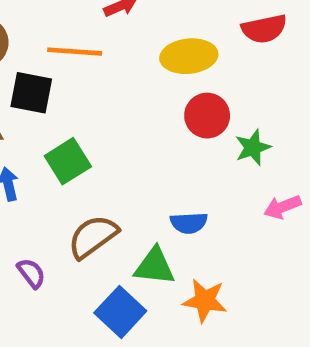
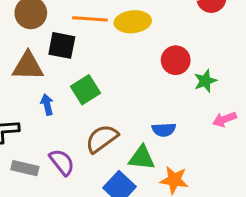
yellow ellipse: (189, 56) -> (133, 22), moved
purple semicircle: (31, 273) -> (62, 162), size x1.4

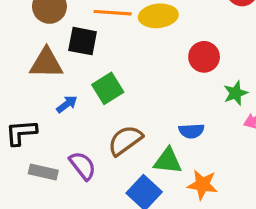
green star: (205, 81) -> (236, 93), moved
blue arrow: (47, 105) -> (67, 104), turned 66

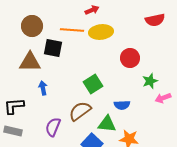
green square: (108, 88) -> (93, 84), moved
blue arrow: (67, 104) -> (43, 88), turned -64
purple semicircle: (83, 166) -> (53, 127), turned -120
gray rectangle: (43, 172) -> (13, 131), moved

